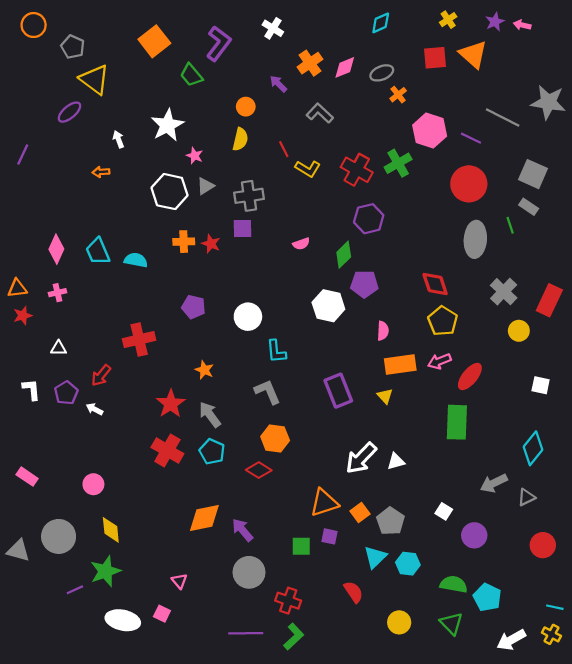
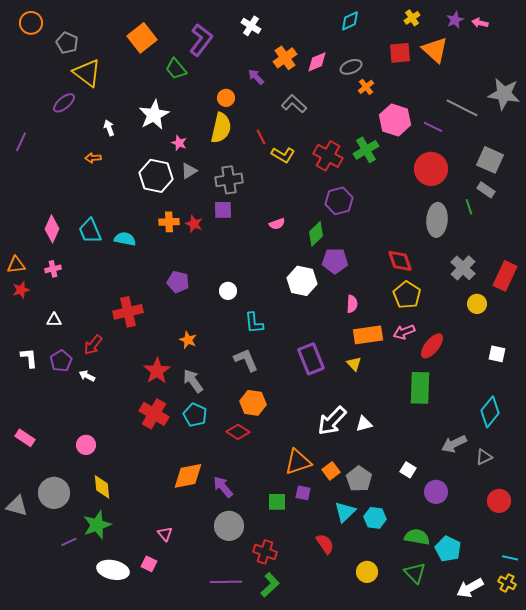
yellow semicircle: (240, 139) -> (221, 128), size x1.4
white circle: (248, 317) -> (228, 291), size x0.7

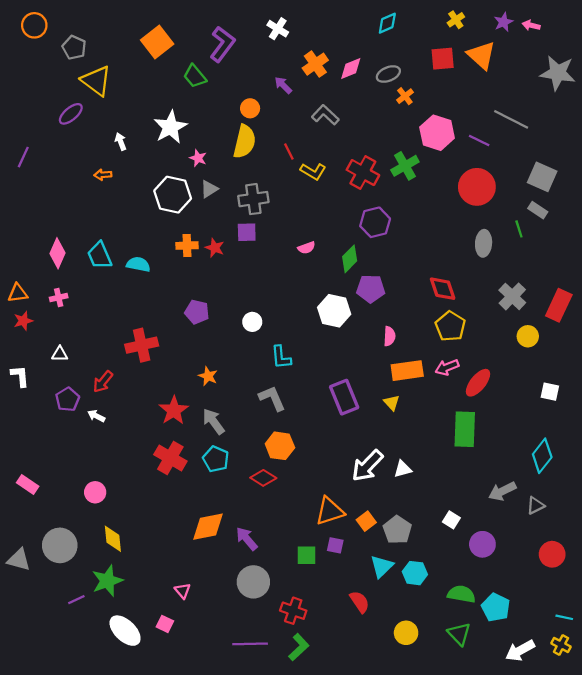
gray star: (504, 94) -> (558, 73), moved
gray ellipse: (437, 220) -> (484, 243), size x0.7
white L-shape: (29, 358) -> (20, 376), moved
white ellipse: (113, 570) -> (125, 631), turned 32

